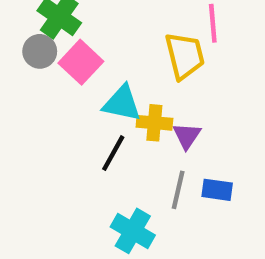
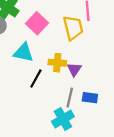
pink square: (81, 62) -> (37, 23), moved
cyan triangle: (122, 103) -> (24, 53), moved
cyan cross: (133, 231) -> (63, 119), moved, turned 30

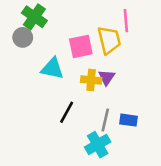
pink square: (37, 23) -> (81, 46), moved, turned 35
purple triangle: (74, 69) -> (107, 77), moved
black line: (36, 78) -> (67, 112), moved

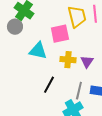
yellow trapezoid: (109, 40) -> (77, 17), moved
purple triangle: (107, 77) -> (87, 62), moved

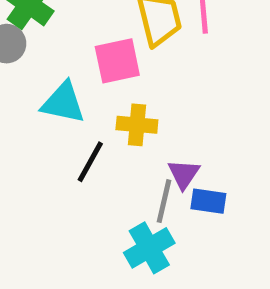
purple triangle: (87, 62) -> (184, 174), moved
black line: (49, 85) -> (90, 162), moved

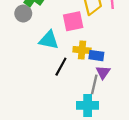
blue rectangle: (208, 201) -> (96, 56), moved
cyan cross: (149, 248) -> (88, 105), turned 30

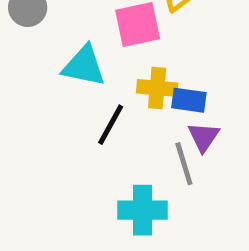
gray line: (94, 84) -> (184, 164), turned -30
cyan cross: (88, 105) -> (142, 210), moved

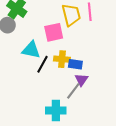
black line: (111, 125) -> (42, 64), moved
gray line: (184, 164) -> (73, 91), turned 54

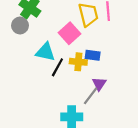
pink square: (54, 32) -> (70, 33), turned -30
blue rectangle: (75, 64) -> (93, 55), moved

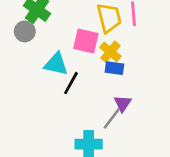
pink square: (70, 33) -> (86, 41), turned -35
yellow cross: (78, 62) -> (110, 52), moved, turned 35

